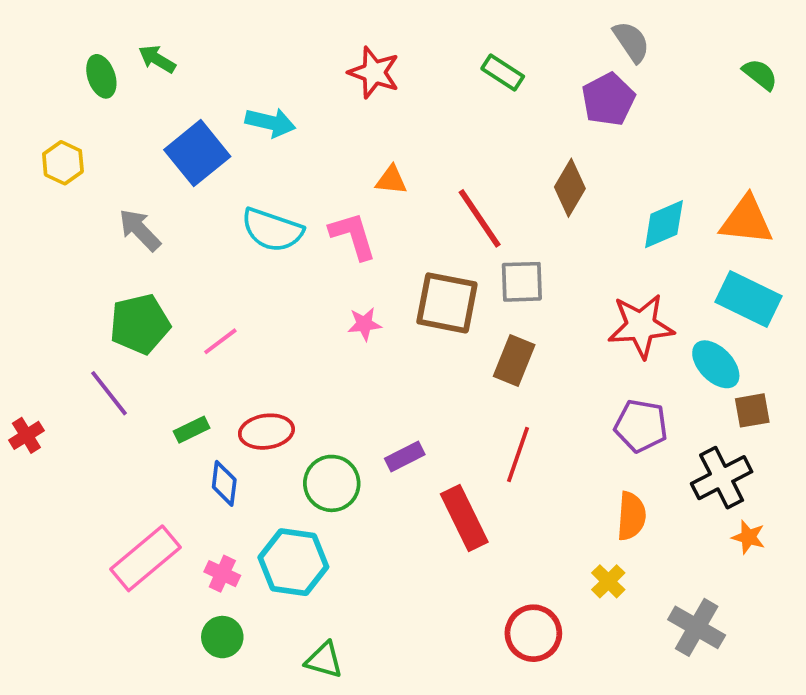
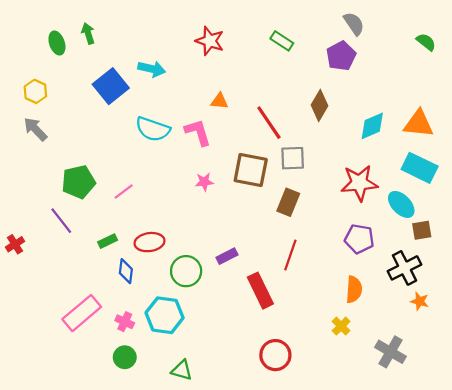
green arrow: (157, 59) -> (88, 33), turned 42
gray arrow: (140, 230) -> (35, 129), moved
red circle: (533, 633) -> (275, 355), moved

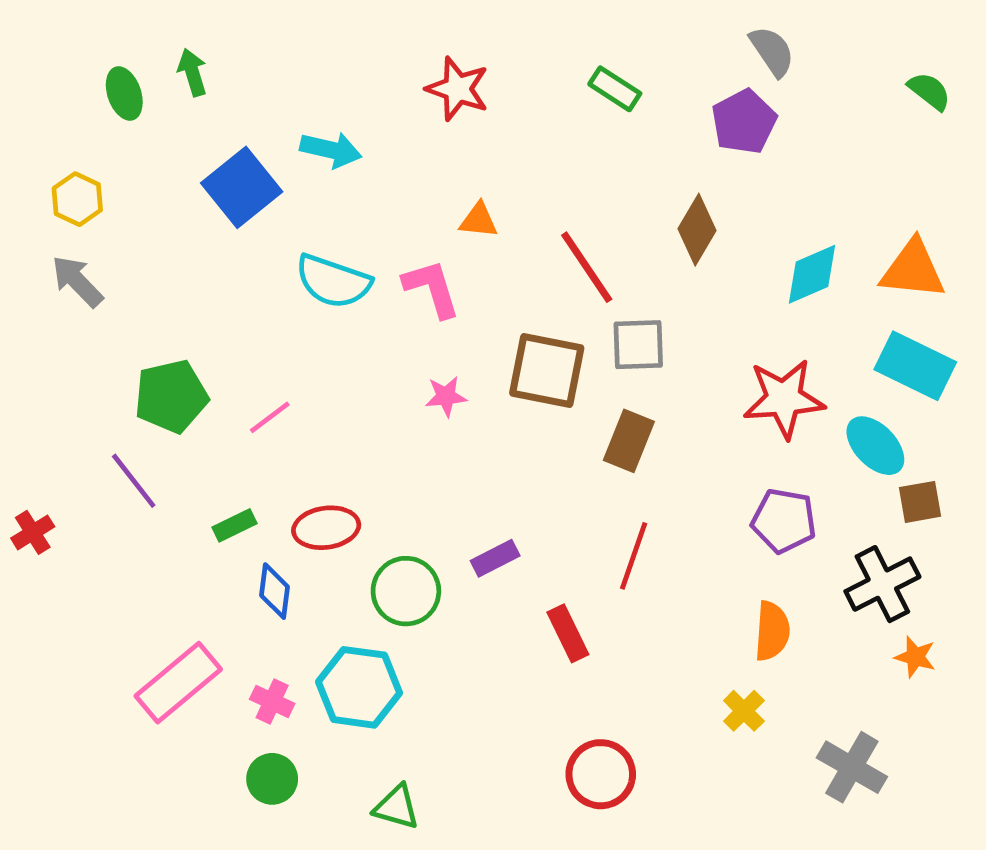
red rectangle: (260, 291) -> (568, 633), size x0.7

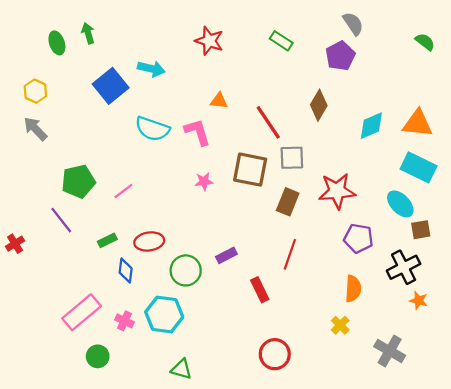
red star: (784, 399) -> (337, 191), moved
green circle: (272, 779) -> (98, 356), moved

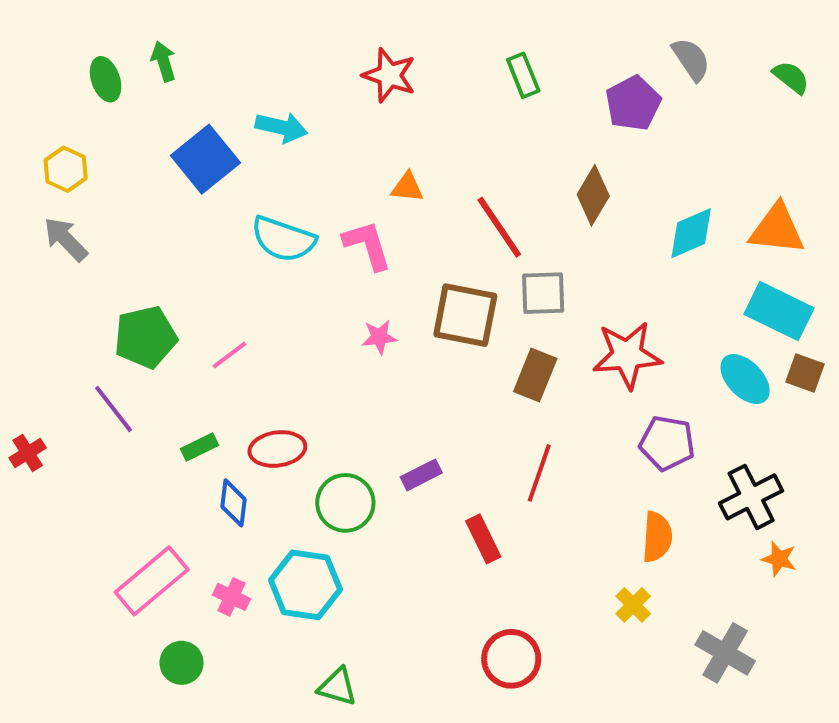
gray semicircle: (353, 24) -> (691, 59), moved
green rectangle: (281, 41) -> (523, 75), turned 35
brown square: (421, 230) -> (805, 373), moved, turned 30

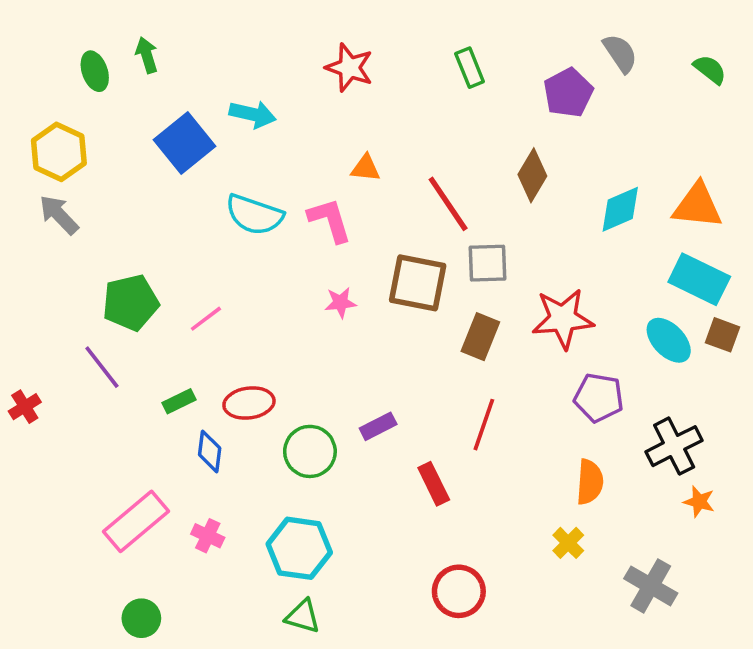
yellow hexagon: (66, 169) -> (59, 152), size x1.4
cyan hexagon: (305, 585) -> (299, 548), moved
green circle: (182, 663) -> (141, 618), moved

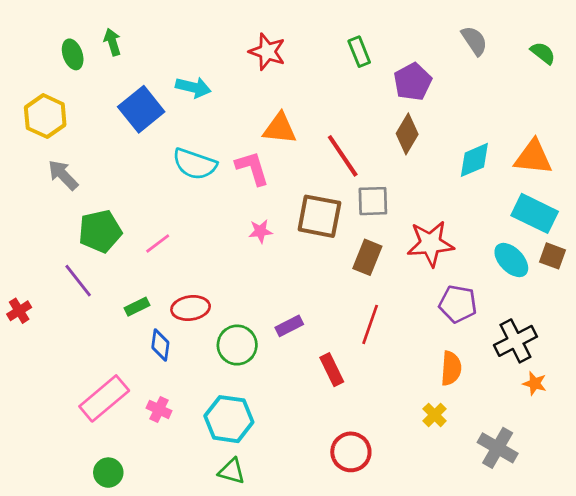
purple pentagon: (568, 93) -> (413, 82), moved
orange triangle: (366, 168) -> (280, 128), size x1.5
gray arrow: (59, 215) -> (63, 175), moved

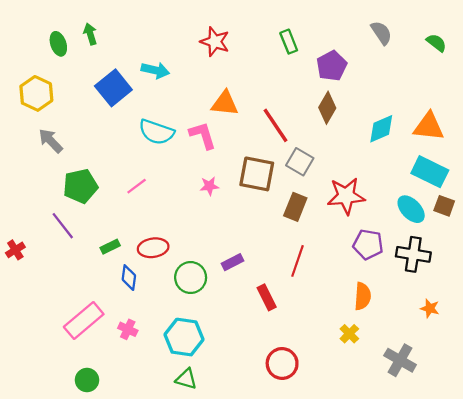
gray square: (373, 201) -> (300, 162), turned 32
pink line: (158, 244) -> (137, 186), moved
black cross: (515, 341) -> (413, 254), moved, turned 36

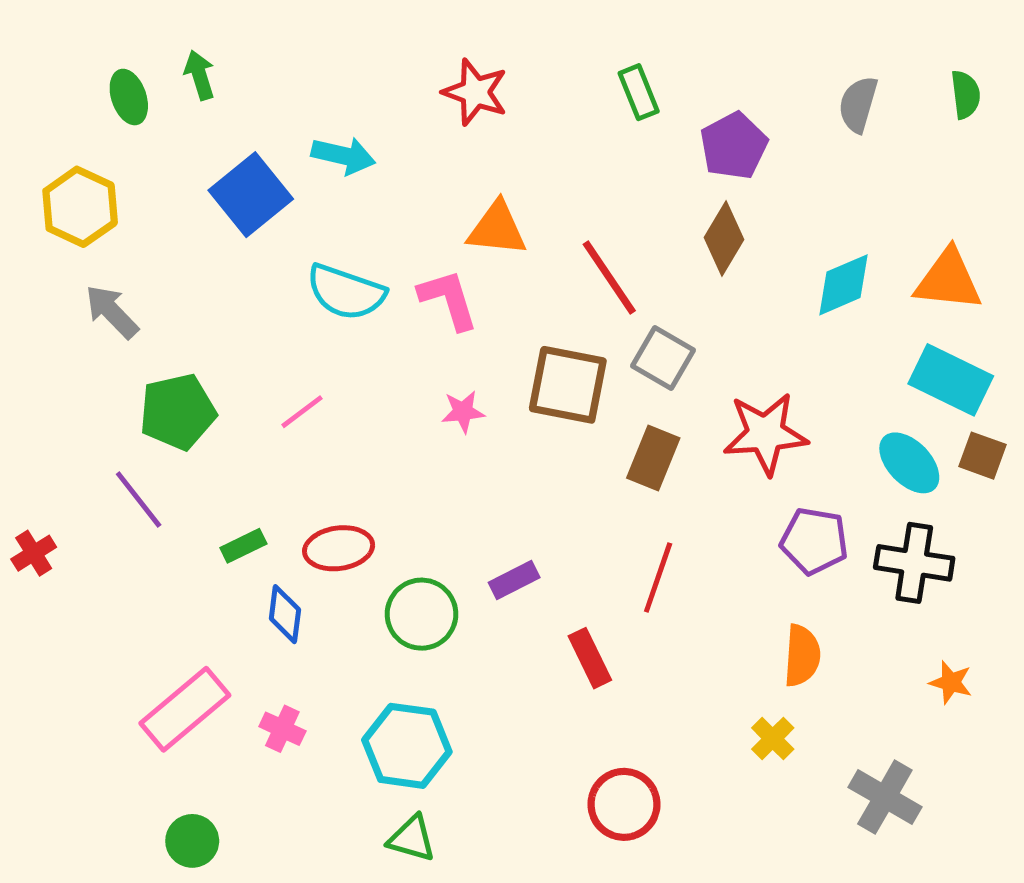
gray semicircle: (381, 33) -> (858, 104), moved, turned -130
green semicircle: (436, 43) -> (965, 95), turned 45

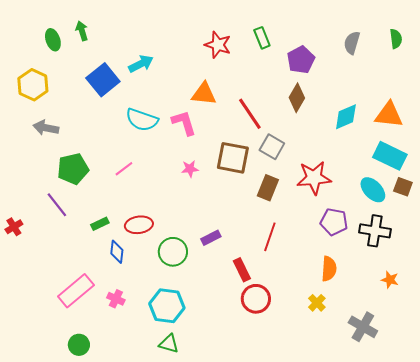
red star: (475, 92) -> (218, 45), moved
cyan arrow: (343, 156) -> (141, 64), turned -40
gray arrow: (112, 312) -> (46, 128), turned -35
red circle: (624, 804) -> (256, 299), moved

